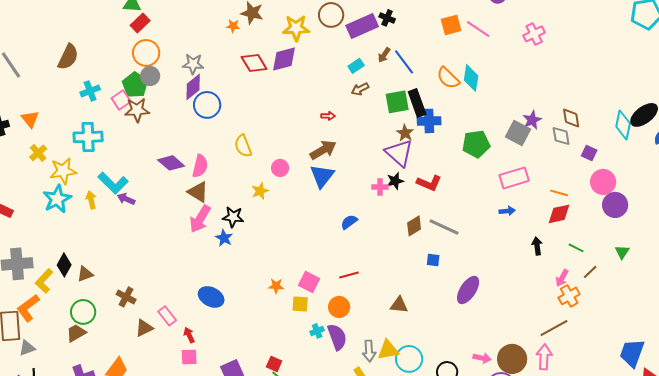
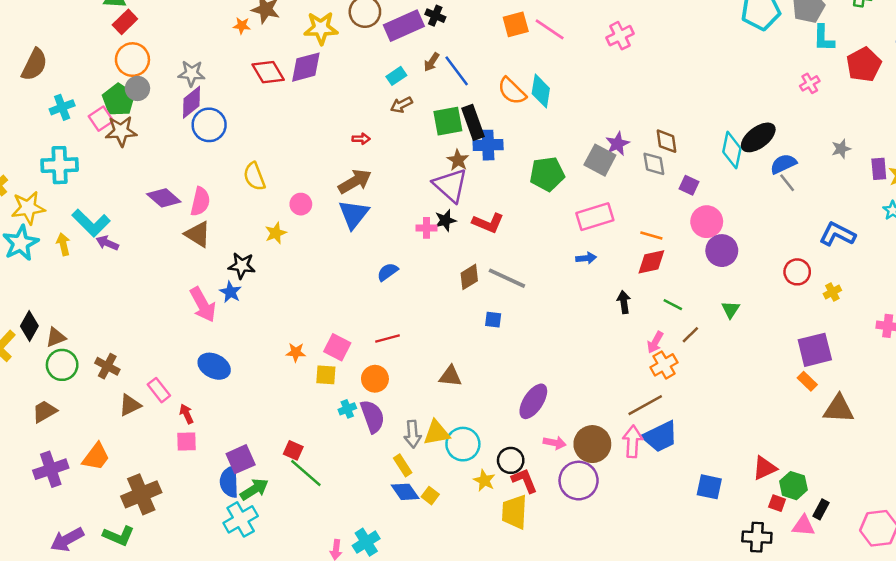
pink arrow: (200, 219) -> (203, 305), moved, turned -60
purple ellipse: (468, 290) -> (533, 401), moved
green circle: (83, 312) -> (62, 365), moved
blue trapezoid: (632, 353) -> (660, 437), moved, turned -136

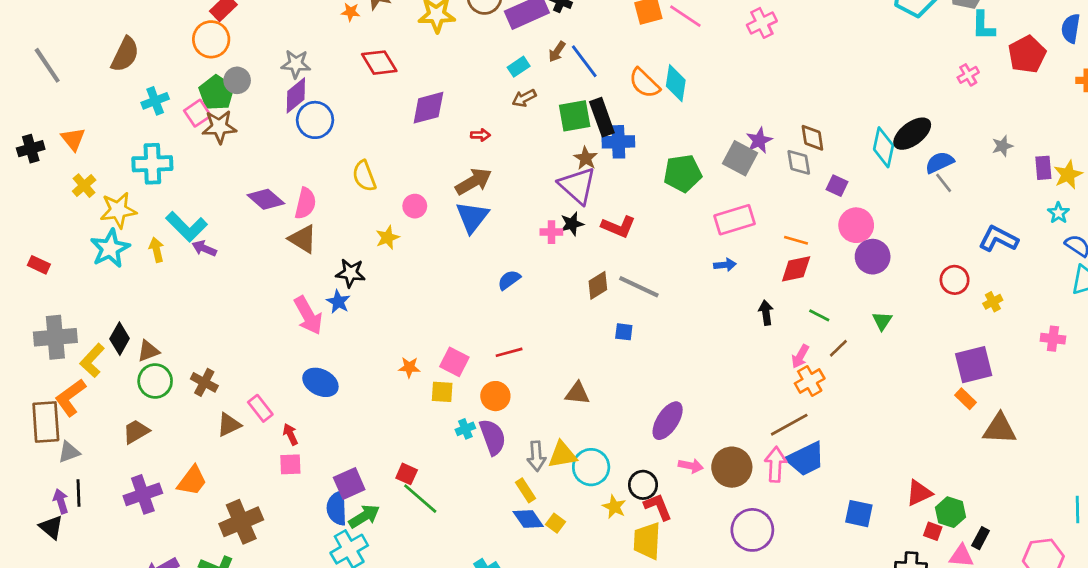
orange circle: (132, 60) -> (211, 39), moved
purple diamond: (306, 67) -> (428, 108), moved
purple circle: (579, 481) -> (752, 530), moved

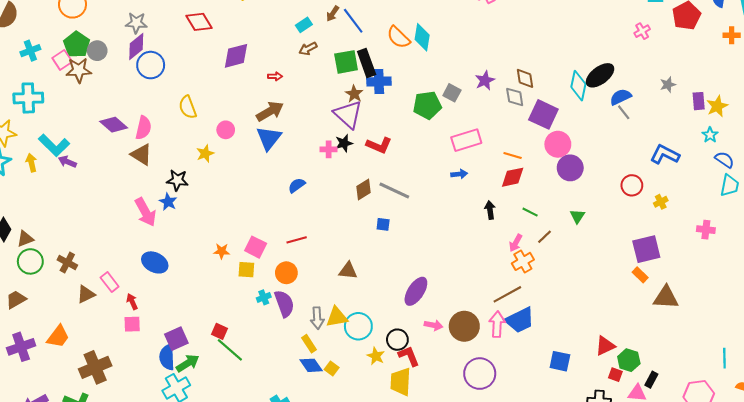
gray circle: (237, 80) -> (97, 51), moved
gray square: (740, 158) -> (452, 93), moved, size x0.7
purple square: (837, 186) -> (543, 114), size x1.8

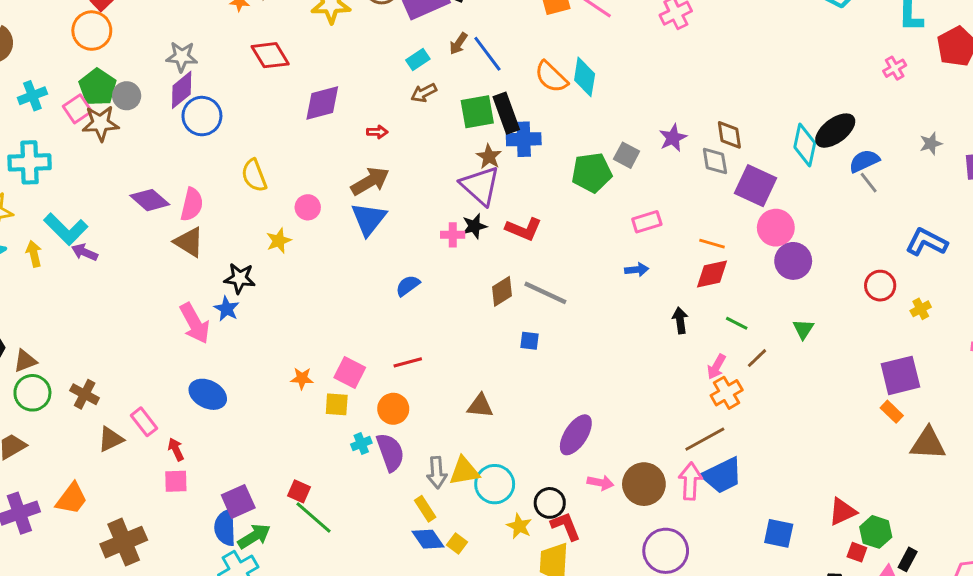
pink rectangle: (466, 140) -> (647, 222), size x0.7

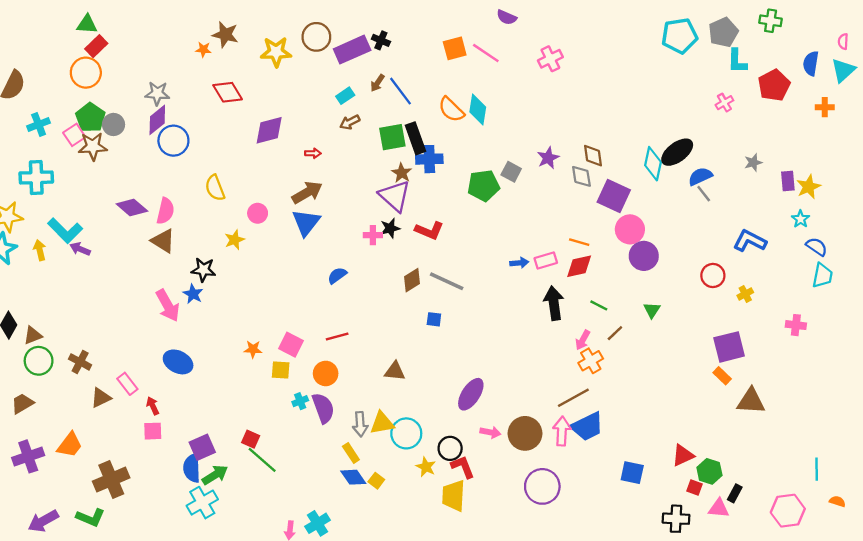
pink rectangle: (647, 222) -> (546, 261), moved
black arrow: (680, 320) -> (554, 303), size x1.6

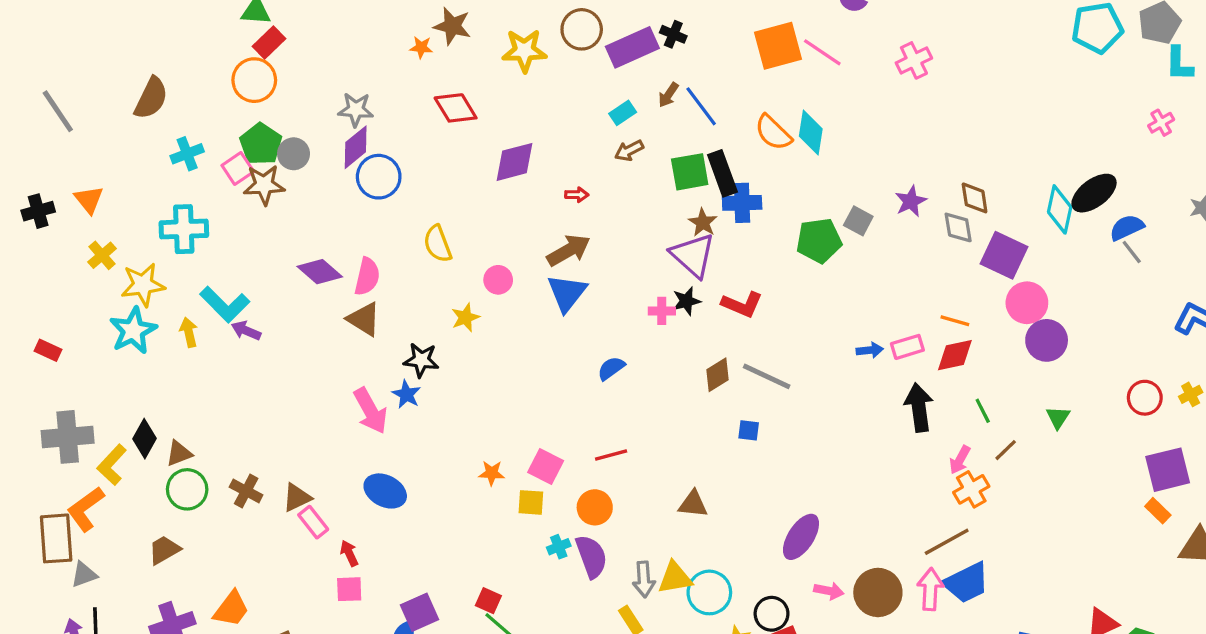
orange square: (455, 48) -> (778, 46), size x1.4
red circle: (713, 275) -> (1145, 398), moved
green line: (599, 305) -> (983, 411), turned 36
brown triangle: (101, 398) -> (297, 498), moved

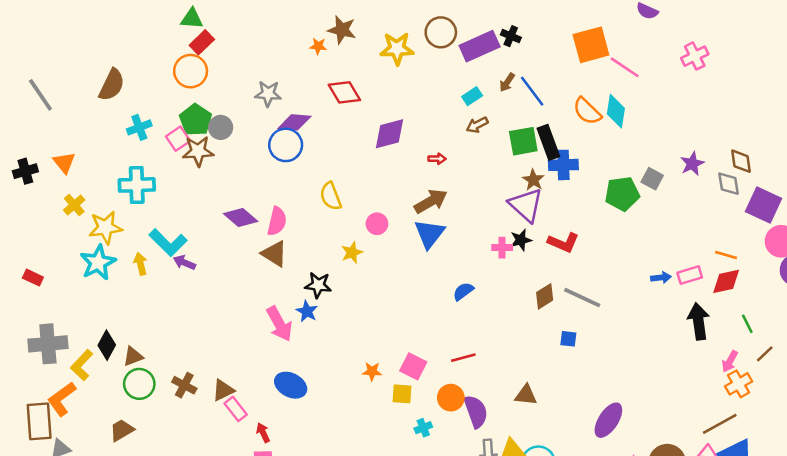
pink line: (822, 52) -> (625, 67), moved
purple diamond: (356, 147) -> (294, 122), moved, turned 44
purple semicircle: (591, 556) -> (476, 411), moved

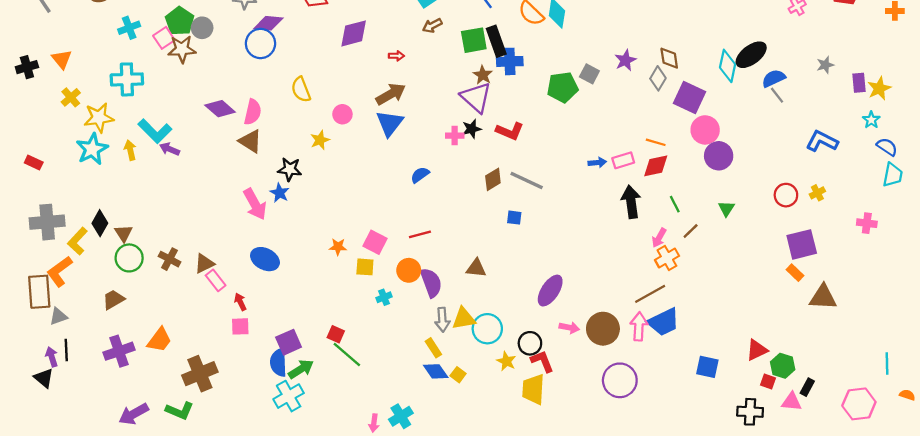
gray diamond: (729, 184) -> (658, 78), turned 40
brown triangle: (133, 356) -> (124, 233), turned -42

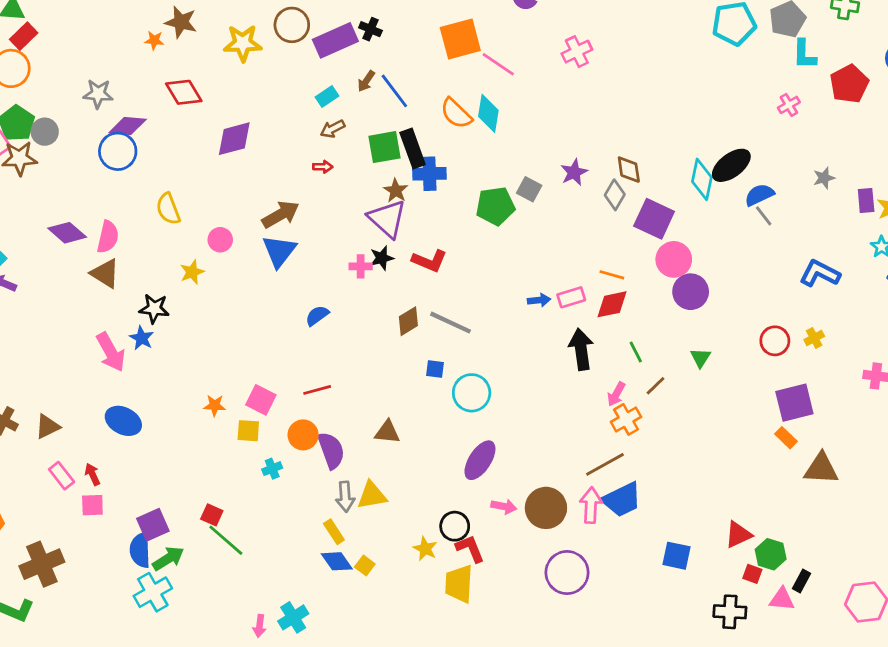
red arrow: (396, 56) -> (323, 167), moved
pink rectangle: (216, 280) -> (62, 476), moved
cyan circle: (487, 329) -> (472, 393), moved

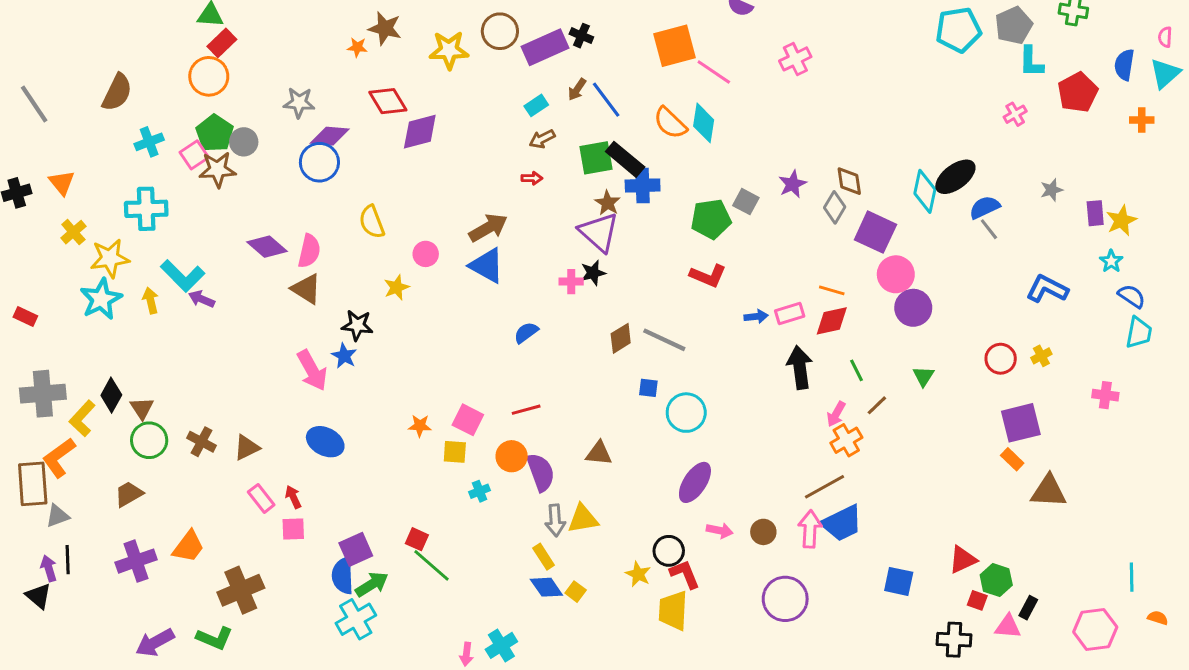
purple diamond: (234, 139) -> (420, 132), moved
black rectangle: (413, 148) -> (625, 159), turned -30
blue triangle: (279, 251) -> (487, 266), turned -39
red L-shape: (429, 261) -> (708, 276), moved
brown circle: (546, 508) -> (763, 532), size x0.6

